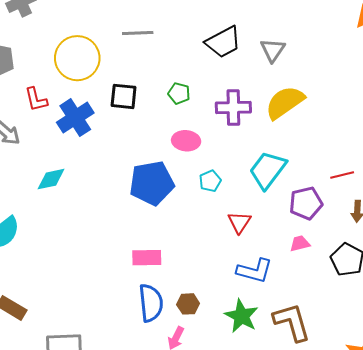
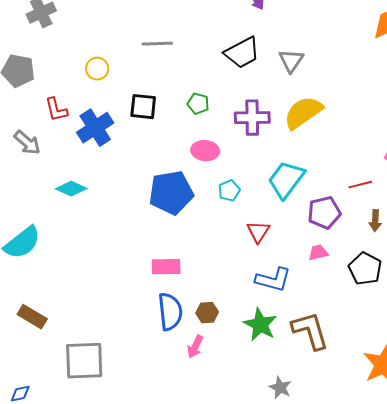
yellow circle: (77, 58) -> (97, 69), size x0.5
cyan diamond: (51, 179) -> (71, 189), turned 36

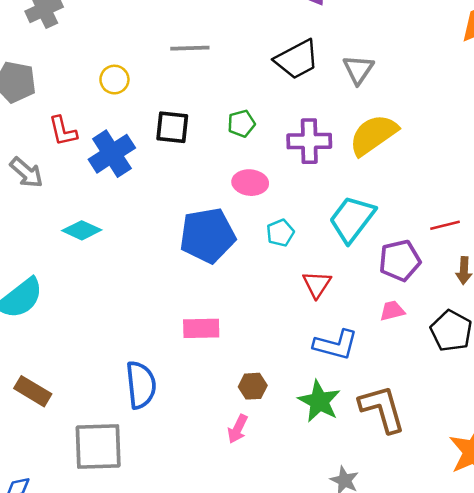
green pentagon: (198, 104) -> (241, 124), turned -30
blue semicircle: (170, 312) -> (141, 385), moved

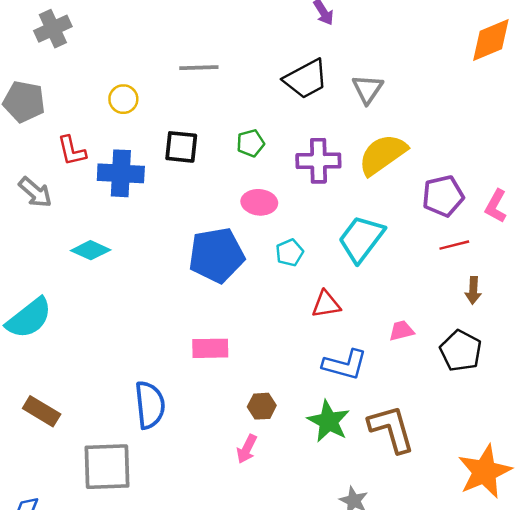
blue cross: (112, 154) -> (121, 173), turned 36
purple pentagon: (400, 261) -> (443, 196), moved
red triangle: (317, 284) -> (326, 304), turned 48

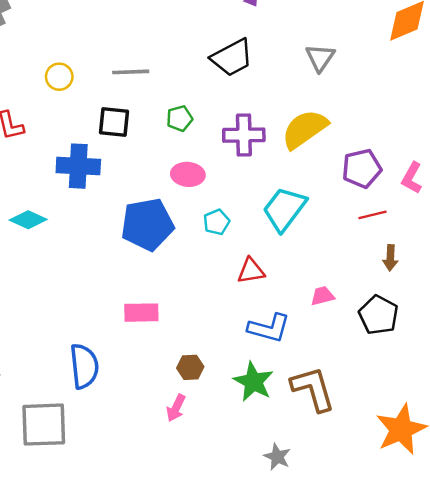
gray line: (199, 68) -> (131, 72), moved
gray triangle: (368, 89) -> (320, 58), moved
blue cross: (121, 173) -> (78, 166), moved

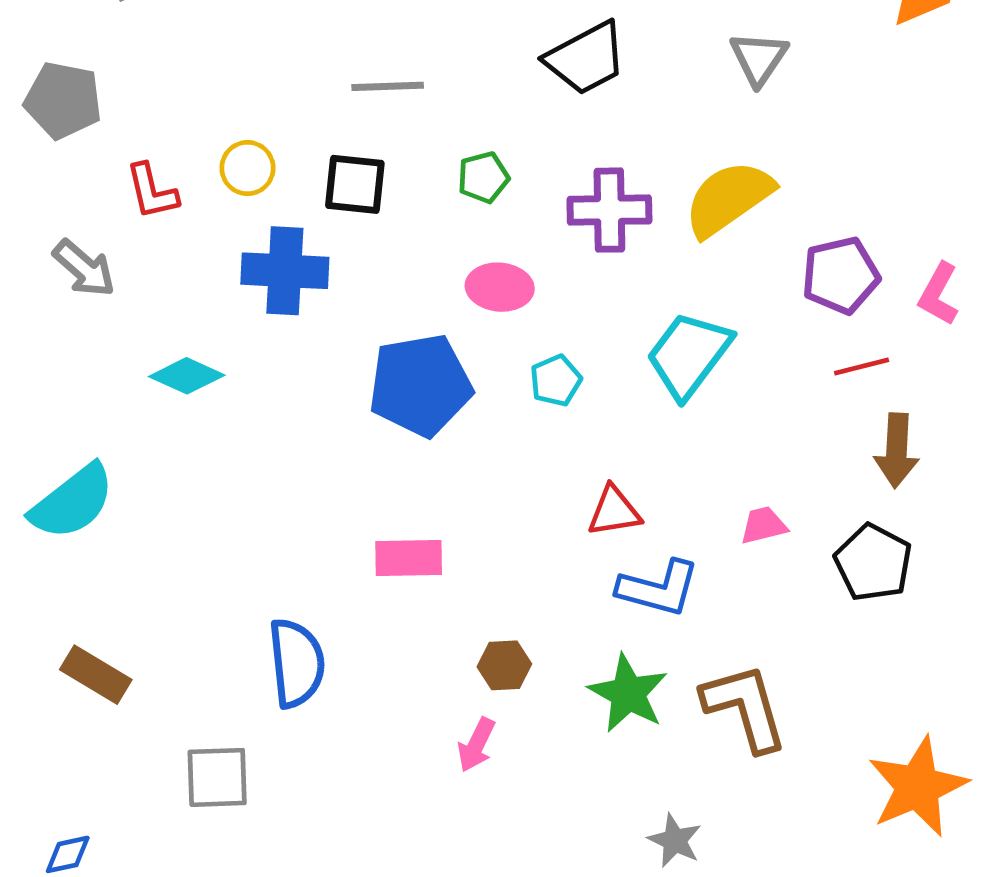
yellow circle: (59, 77) -> (248, 168), moved
brown arrow: (390, 258) -> (897, 451), size x1.4
red triangle: (251, 271) -> (614, 511), moved
gray square: (44, 425) -> (217, 777), size x0.7

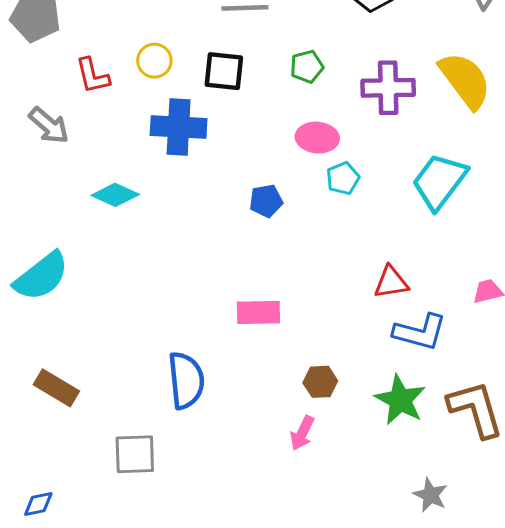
yellow semicircle: (728, 198) -> (465, 80), turned 88
cyan pentagon: (556, 381) -> (343, 178), moved
blue pentagon: (420, 385) -> (266, 201), size x0.5

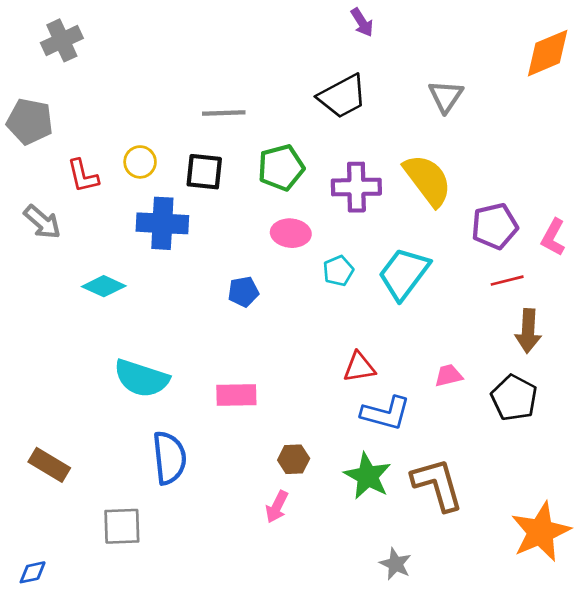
green pentagon: (307, 67) -> (281, 168), size x1.5
cyan pentagon: (343, 178) -> (338, 271), moved
cyan semicircle: (41, 276) -> (141, 378), moved, turned 56

